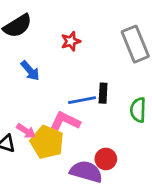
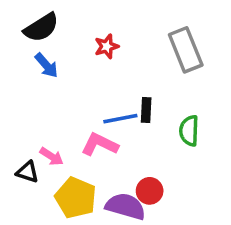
blue arrow: (30, 71) -> (46, 65), moved
yellow pentagon: (47, 142) -> (76, 198), moved

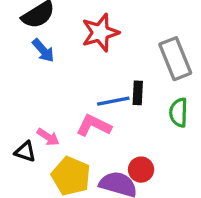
red star: (107, 46) -> (100, 33), size x1.6
gray rectangle: (186, 50) -> (175, 59), moved

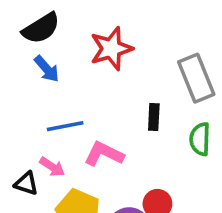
blue line: (113, 101) -> (65, 126), moved

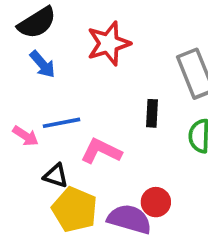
pink arrow: (52, 167) -> (26, 136), moved
black triangle: (26, 183) -> (56, 176), moved

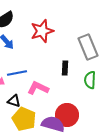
red circle: (156, 202) -> (67, 115), size x1.5

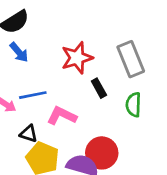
red star: (42, 31) -> (77, 58), moved
black rectangle: (65, 68) -> (99, 88), turned -32

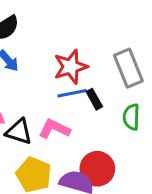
blue line: (33, 95) -> (72, 93), moved
black triangle: (29, 134) -> (19, 132), moved, size x1.4

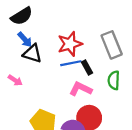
pink L-shape: (54, 129) -> (81, 89), moved
black triangle: (19, 132) -> (32, 54), moved

